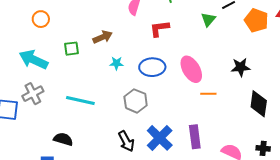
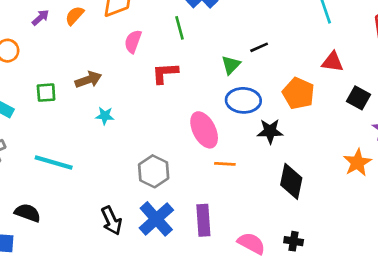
orange pentagon: (256, 20) -> (298, 93), moved
blue ellipse: (152, 67) -> (243, 100), moved
gray hexagon: (136, 101) -> (154, 171), moved

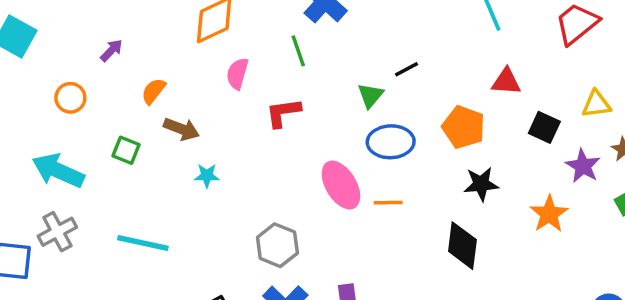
orange semicircle: (75, 16) -> (154, 91), moved
brown arrow: (88, 80) -> (181, 129), turned 45
green square: (46, 93) -> (126, 150), turned 30
black star: (270, 131) -> (481, 184), moved
orange line: (225, 164) -> (388, 203), moved

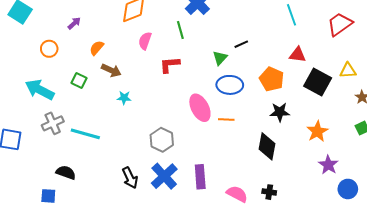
black square: (544, 127) -> (318, 82), size x1.5
purple star: (583, 166) -> (328, 165), moved
gray cross: (57, 232) -> (53, 123), moved

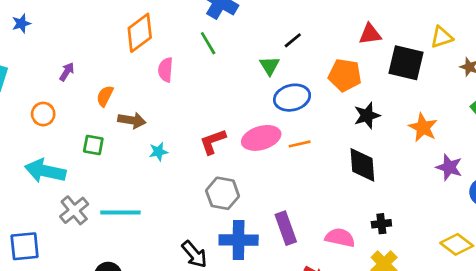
red L-shape: (170, 65) -> (213, 142), moved
pink ellipse: (200, 108) -> (261, 138), turned -64
blue cross: (164, 176) -> (239, 240), turned -32

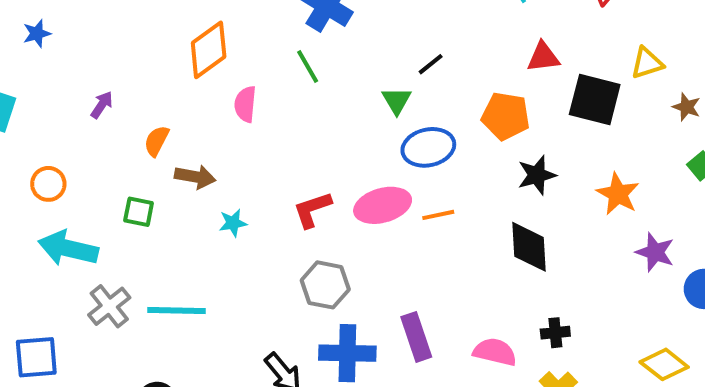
orange circle: (43, 114) -> (48, 184), moved

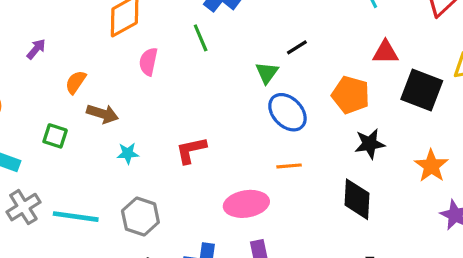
blue ellipse: (428, 147) -> (287, 112), turned 51
pink ellipse: (383, 205) -> (246, 204), moved
gray hexagon: (325, 285) -> (140, 217), moved

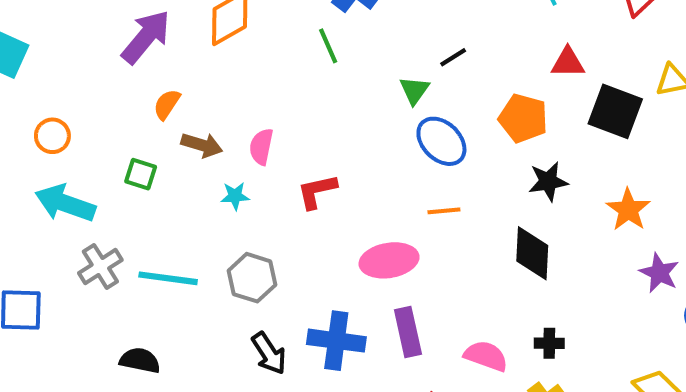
purple arrow: (36, 49) -> (146, 37), moved, size x2.0
pink semicircle: (148, 62) -> (261, 147), moved

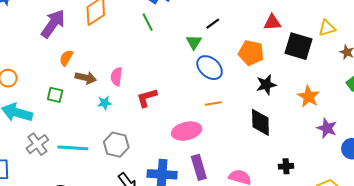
black cross: (549, 343) -> (286, 166), moved

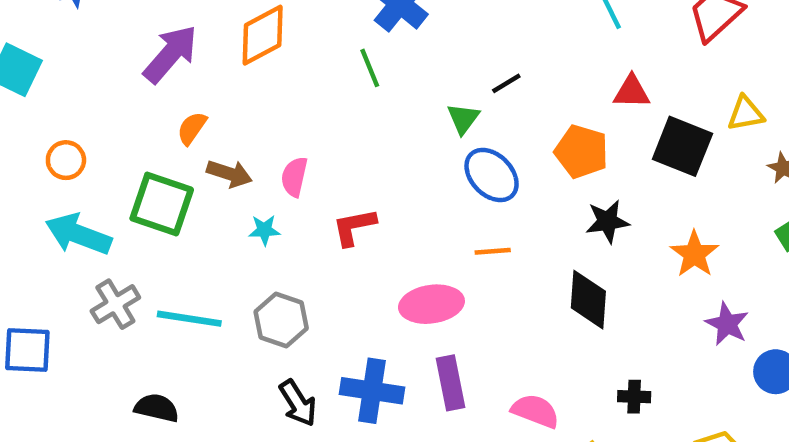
green square: (55, 95) -> (162, 204), size x1.8

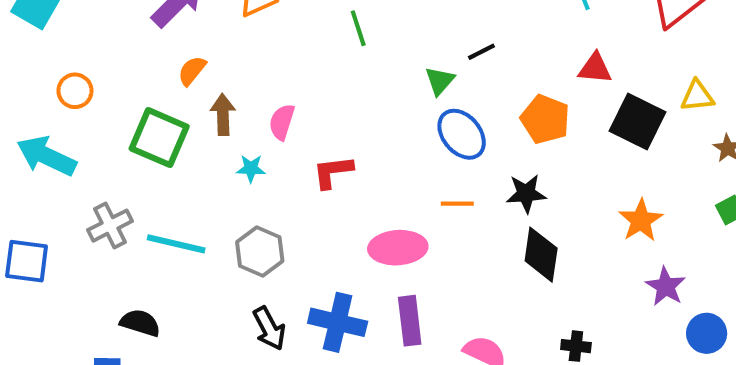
brown arrow: (229, 174) -> (223, 115), turned -114
black star: (607, 221) -> (526, 194), moved
cyan arrow: (78, 234) -> (46, 156), moved

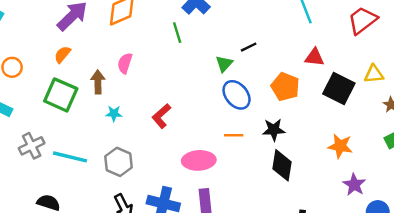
orange semicircle: (192, 71) -> (62, 54), moved
pink semicircle: (282, 122) -> (125, 63), moved
red L-shape: (333, 172) -> (161, 116), turned -35
orange star: (641, 220) -> (340, 146), turned -30

